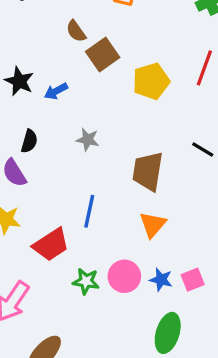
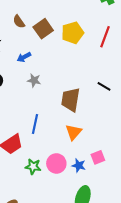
brown semicircle: (76, 31) -> (19, 22), moved
yellow pentagon: (151, 81) -> (73, 33), moved
blue arrow: (56, 91) -> (24, 57), moved
pink square: (193, 280) -> (98, 157), moved

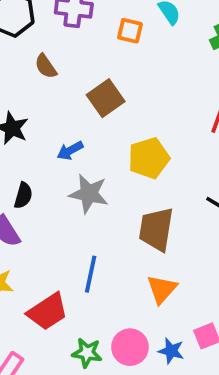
brown semicircle: (19, 22) -> (46, 66), moved
yellow pentagon: (73, 33) -> (149, 158), moved
gray star: (34, 80) -> (89, 194), size x1.5

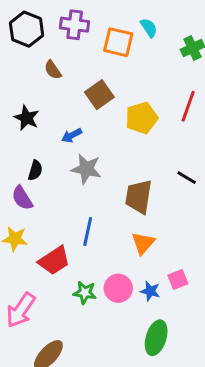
orange square: (130, 31) -> (118, 42), size x1.5
yellow pentagon: (149, 158) -> (142, 118), moved

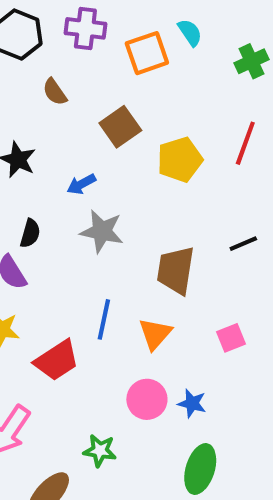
orange square: (118, 42) -> (147, 53), turned -32
black line: (187, 178) -> (243, 244), turned -54
orange triangle: (143, 243) -> (155, 334), moved
pink square: (178, 280) -> (231, 338), moved
green star: (85, 293) -> (100, 451), moved

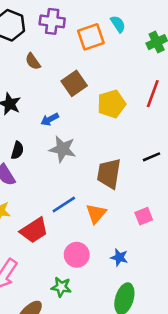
blue line: (104, 319) -> (64, 205), turned 45
pink circle: (147, 399) -> (77, 255), moved

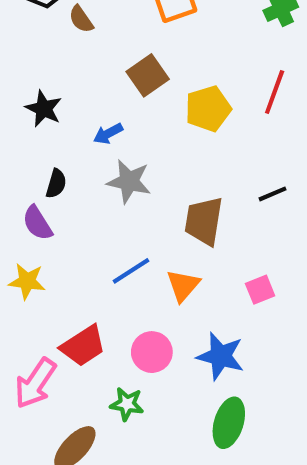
brown semicircle: (33, 61) -> (81, 19), moved
red trapezoid: (34, 230) -> (83, 346), moved
blue star: (119, 257) -> (220, 356), size x1.6

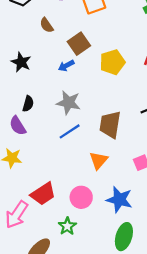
brown semicircle: (81, 19) -> (47, 25), moved
blue arrow: (108, 134) -> (66, 66), moved
blue line: (131, 271) -> (70, 131), moved
green star: (127, 404) -> (67, 226), turned 30

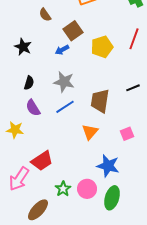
purple semicircle: (18, 126) -> (33, 108), moved
pink circle: (81, 197) -> (87, 189), moved

